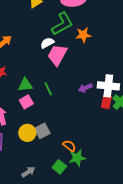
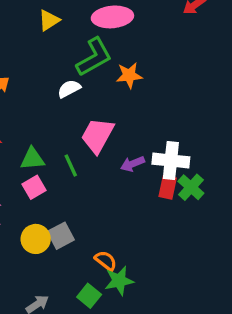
pink trapezoid: (57, 55) -> (97, 135), moved

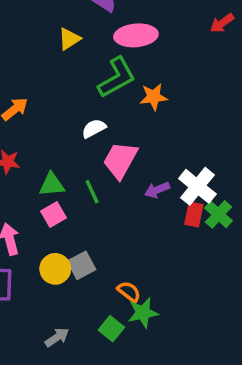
white semicircle: (69, 89) -> (94, 128), moved
white cross: (171, 161) -> (197, 186), turned 33

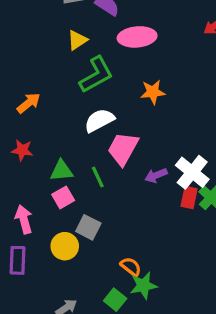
green L-shape: (117, 78) -> (96, 75), moved
white semicircle: (94, 128) -> (99, 120), size x1.4
gray square: (82, 265) -> (88, 227), moved, turned -35

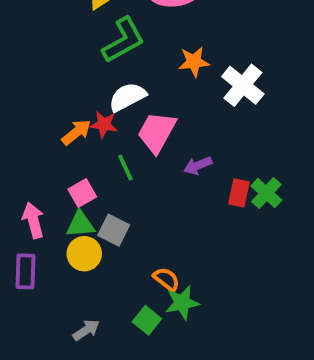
orange arrow: (29, 103) -> (76, 132), moved
red star: (22, 150) -> (104, 124), moved
green triangle: (62, 171) -> (80, 224), moved
white cross: (192, 172) -> (243, 85), moved

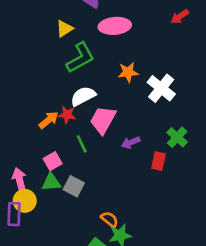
green cross: (266, 193) -> (177, 137), moved
yellow circle: (84, 254) -> (25, 201), moved

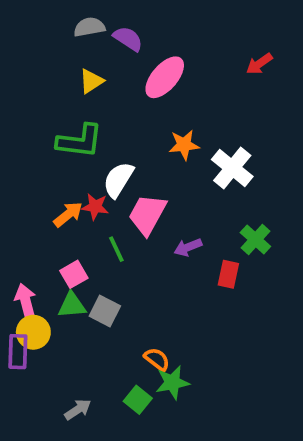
pink ellipse: (115, 26) -> (165, 77), turned -44
green L-shape: (80, 58) -> (80, 141), moved, turned 36
white semicircle: (83, 96) -> (118, 180), turned -30

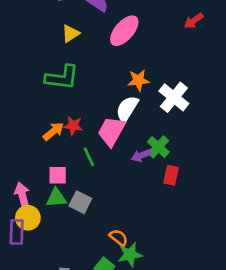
white semicircle: (118, 180) -> (127, 109), moved
green cross: (255, 240) -> (158, 147), moved
pink square: (74, 274) -> (58, 175), turned 30

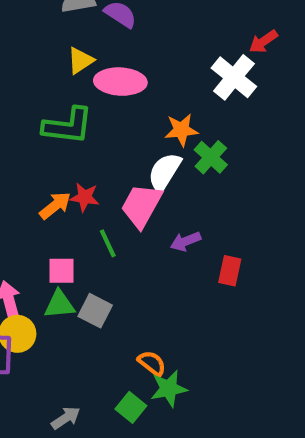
pink ellipse: (124, 31) -> (120, 82), moved, turned 52
white cross: (174, 97) -> (234, 77), moved
green cross: (158, 147) -> (211, 157), moved

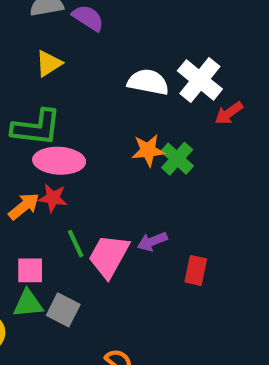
red arrow: (263, 42) -> (229, 113), moved
pink ellipse: (120, 82) -> (59, 161), moved
orange star: (181, 130) -> (148, 150), moved
white semicircle: (165, 172) -> (148, 82), moved, turned 69
pink trapezoid: (141, 206) -> (109, 256), moved

